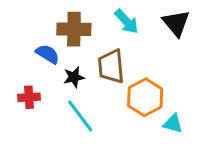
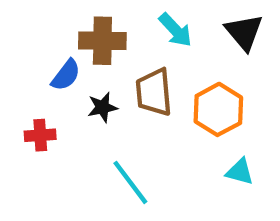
blue semicircle: (48, 54) -> (66, 75), turned 95
orange hexagon: (145, 97) -> (218, 109), moved
cyan line: (80, 116) -> (130, 182), moved

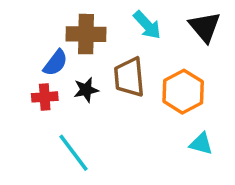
red cross: (40, 135) -> (45, 97), moved
cyan line: (130, 182) -> (73, 153), moved

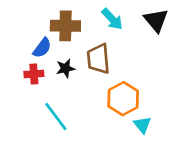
orange hexagon: (183, 92) -> (123, 99), moved
cyan triangle: (201, 144) -> (142, 125), moved, turned 36

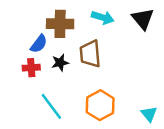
cyan arrow: (112, 19) -> (103, 18), turned -30
orange hexagon: (123, 99) -> (100, 105), moved
cyan triangle: (142, 125) -> (149, 114), moved

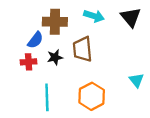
cyan line: (51, 106) -> (47, 97), turned 35
cyan triangle: (149, 114) -> (136, 80), moved

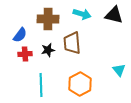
black triangle: (131, 17) -> (114, 15), turned -36
blue semicircle: (35, 40) -> (20, 35), moved

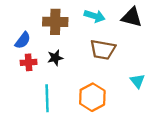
brown trapezoid: (72, 43) -> (103, 50), moved, turned -75

